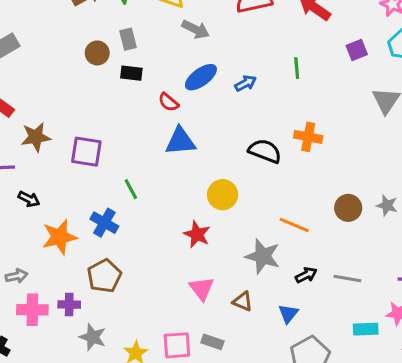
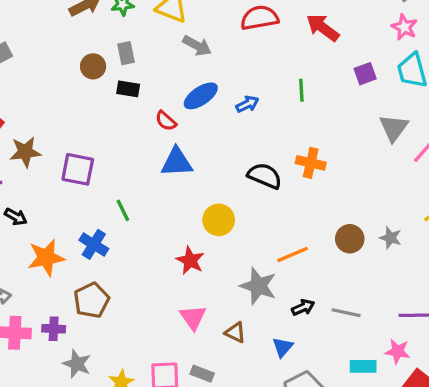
orange line: (294, 225) -> (293, 255), turned -48

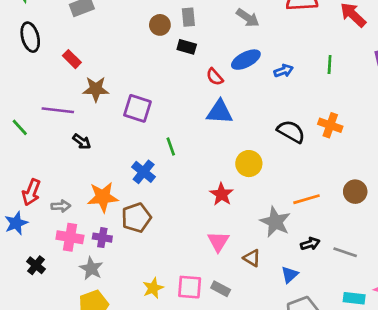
orange star: (46, 258) -> (103, 197), moved
gray star: (77, 364) -> (91, 268), moved

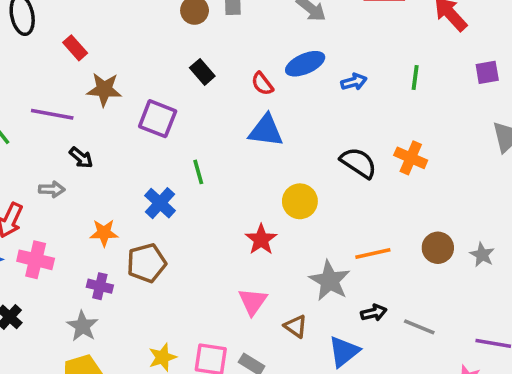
black rectangle: (187, 47) -> (202, 72), moved, turned 30
orange star: (103, 197) -> (104, 233), size x0.7
gray arrow: (61, 206) -> (52, 189), moved
pink cross: (70, 237) -> (36, 260), moved
blue triangle: (290, 275) -> (344, 352), size x1.4

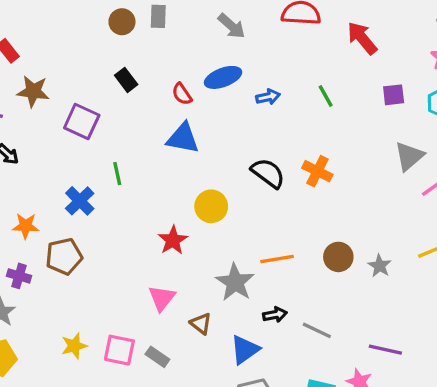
green line: (415, 78) -> (326, 96), turned -40

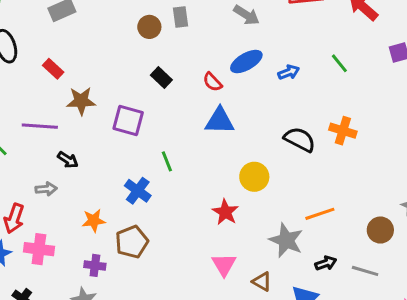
brown circle: (338, 257) -> (380, 230), moved

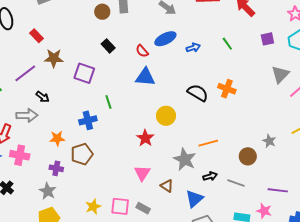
purple line: (40, 126) -> (25, 73), turned -45
gray arrow: (46, 189) -> (27, 115), size x1.5
blue cross: (138, 191) -> (88, 120), turned 36

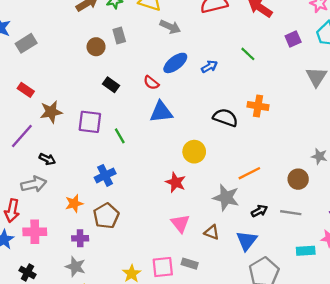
green line: (108, 102) -> (120, 136), moved

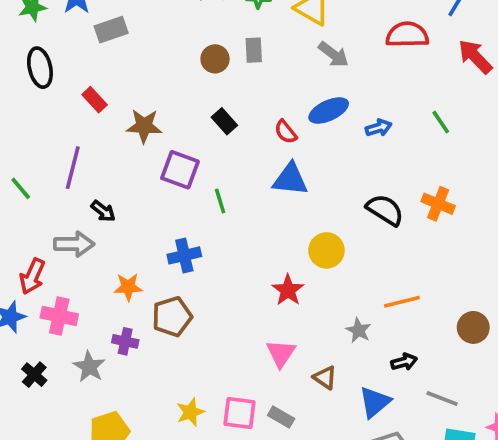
brown star: (51, 112) -> (144, 126), moved
purple line: (22, 136) -> (73, 168), turned -40
gray star: (226, 198) -> (359, 330), size x0.6
gray line: (291, 213) -> (442, 399), moved
gray star: (75, 267) -> (89, 367), moved

